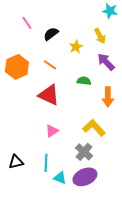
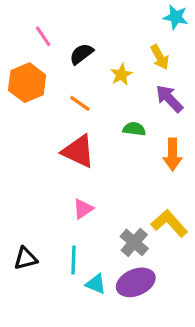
orange hexagon: (17, 67) -> (27, 83), moved
yellow L-shape: (94, 128) -> (169, 223), moved

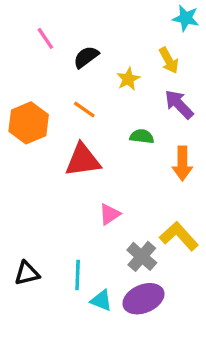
orange hexagon: (27, 83) -> (29, 123), moved
red triangle: (78, 151) -> (83, 160), turned -33
pink triangle: (83, 209) -> (110, 214), moved

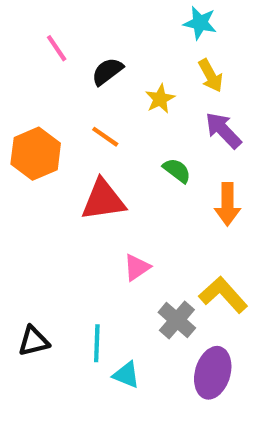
cyan star: (186, 18) -> (200, 23), moved
green semicircle: (142, 136) -> (177, 170), turned 30
purple ellipse: (143, 299) -> (213, 373), moved, turned -51

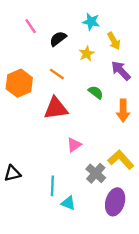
cyan star: (200, 23) -> (91, 22), moved
black triangle: (34, 341) -> (12, 173), moved

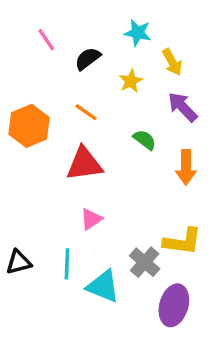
pink triangle: (74, 145) -> (91, 219), moved
yellow L-shape: (121, 160) -> (183, 241), turned 140
cyan line: (52, 186) -> (67, 264), moved
cyan triangle: (68, 203) -> (103, 286), moved, size x1.5

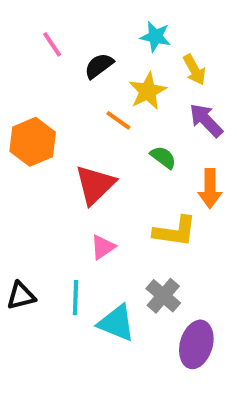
yellow star: (131, 81) -> (148, 91), size x1.4
orange line: (86, 112) -> (118, 120), moved
red triangle: (84, 164) -> (95, 185), turned -36
yellow L-shape: (183, 241) -> (175, 231), moved

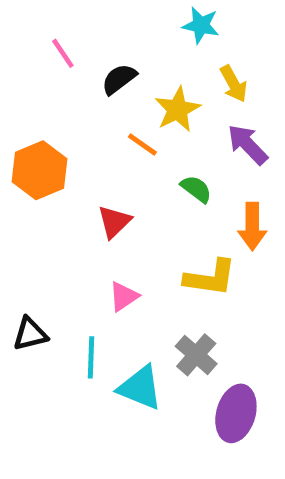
cyan star: (155, 37) -> (201, 25), moved
red triangle: (95, 185) -> (114, 222), size x0.7
black triangle: (21, 296) -> (30, 334), moved

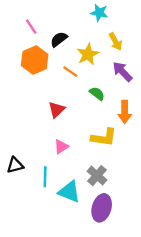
orange hexagon: (39, 170) -> (35, 60), moved
purple ellipse: (236, 413) -> (102, 208), moved

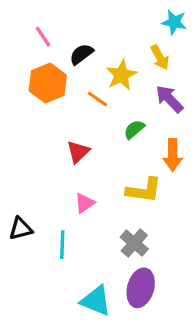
cyan star: (99, 13) -> (174, 22), moved
green semicircle: (97, 94) -> (134, 129), turned -77
cyan triangle: (69, 192) -> (96, 301), moved

